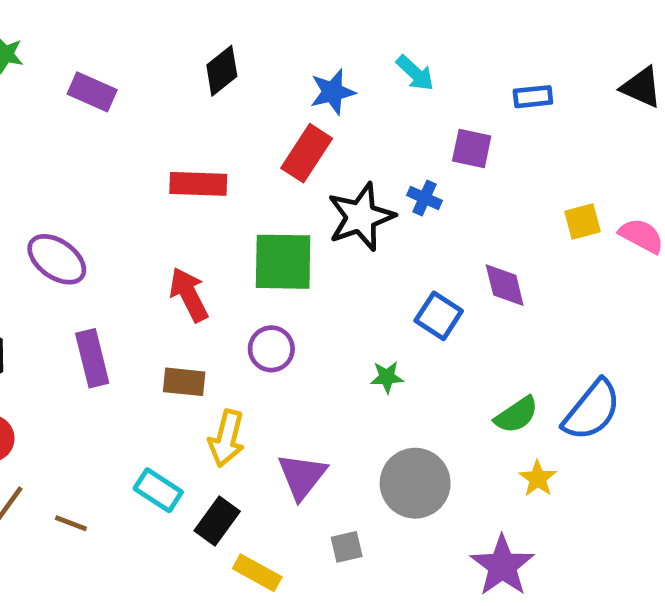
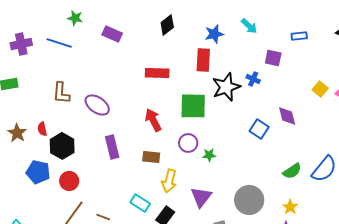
red rectangle: (307, 153) -> (203, 60), turned -30
yellow square: (582, 222) -> (320, 89), turned -35
green star: (387, 377) -> (209, 155), moved
yellow star: (538, 478) -> (290, 207), moved

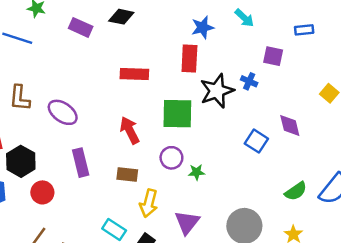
black diamond: (167, 25) -> (121, 17), moved, turned 50
red circle: (69, 181) -> (42, 192), moved

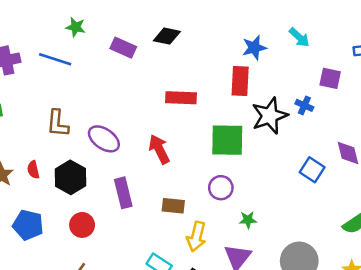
red arrow: (130, 130) -> (159, 149), moved
black hexagon: (21, 161) -> (71, 177), moved
green star: (197, 172) -> (248, 220), moved

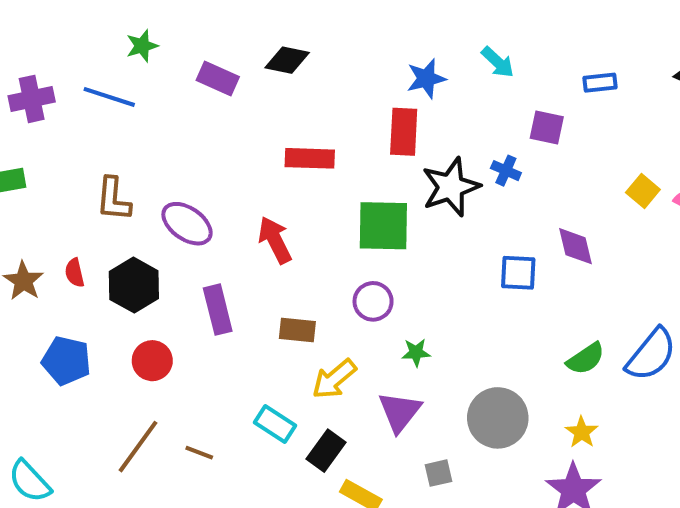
green star: (76, 27) -> (142, 46), turned -30
blue square: (312, 170) -> (518, 273), turned -30
yellow arrow: (196, 237) -> (334, 379), turned 36

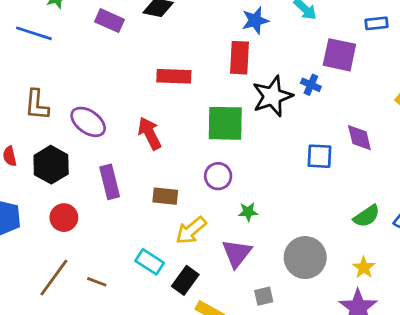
purple square: (547, 128) -> (339, 55), size x1.4

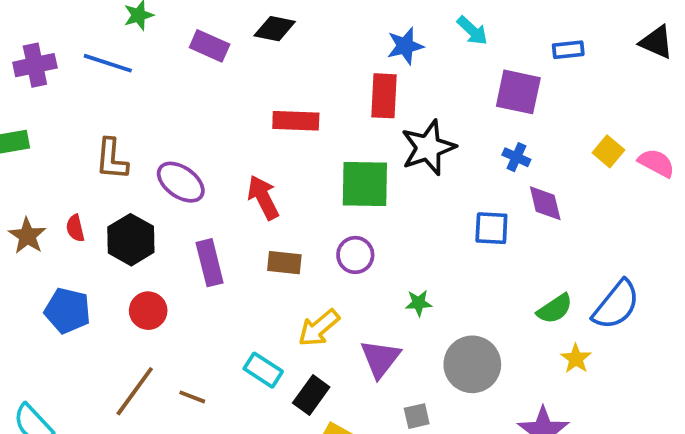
blue cross: (311, 85) -> (516, 157), moved
brown rectangle: (165, 196) -> (284, 263), moved
green star: (248, 212) -> (419, 303), moved
yellow star: (364, 268) -> (576, 359), moved

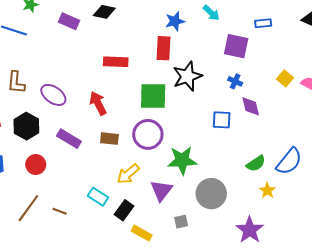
purple circle: (355, 255) -> (148, 134), size x1.5
purple rectangle: (210, 263) -> (69, 139), turned -45
green star: (419, 303) -> (182, 160), size x2.0

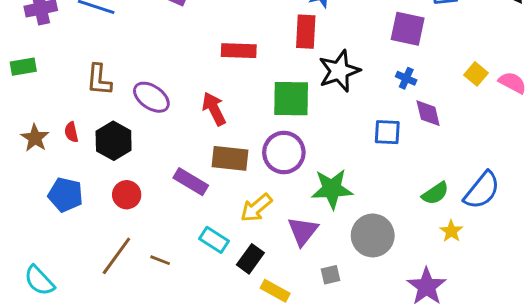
purple rectangle: (69, 139) -> (191, 182), moved
brown rectangle: (109, 139) -> (230, 158), size x1.4

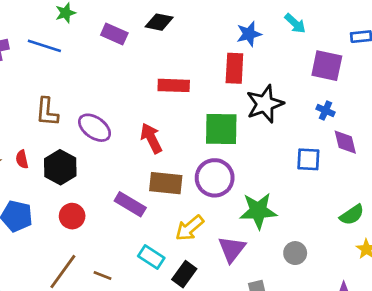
gray circle: (373, 235) -> (295, 253), size x0.6

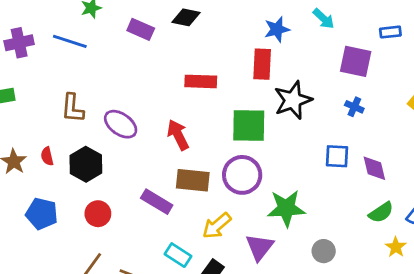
purple diamond: (345, 142) -> (374, 168), moved

